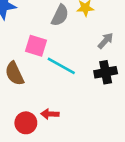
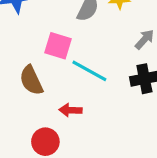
red arrow: (50, 114) -> (71, 110), moved

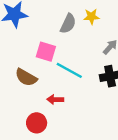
brown semicircle: (31, 80) -> (26, 77), turned -35

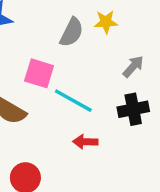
red arrow: (55, 100) -> (85, 142), moved

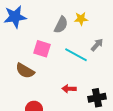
cyan line: (73, 101) -> (76, 55), moved
black cross: (133, 109) -> (97, 98), moved

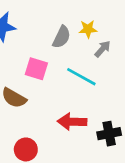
gray arrow: (97, 45) -> (103, 49), moved
red arrow: (69, 89) -> (72, 122), size x1.5

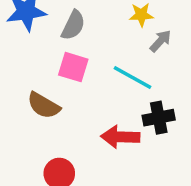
gray semicircle: (62, 37) -> (73, 25), moved
black cross: (109, 134) -> (159, 118), moved

